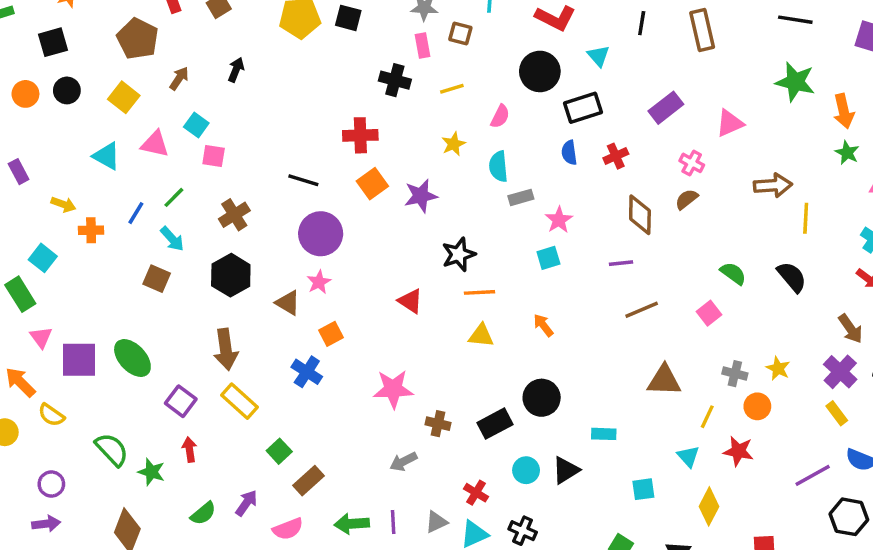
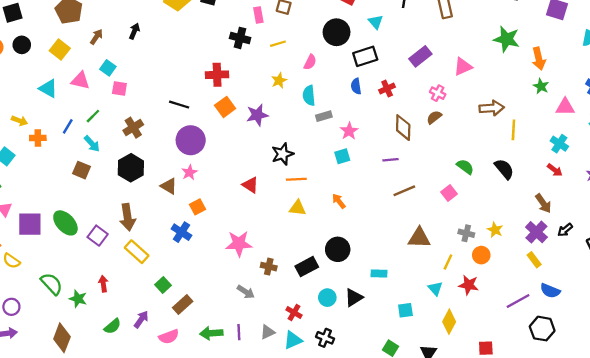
purple square: (181, 401) -> (98, 236), moved
gray arrow: (403, 462) -> (246, 292), turned -120

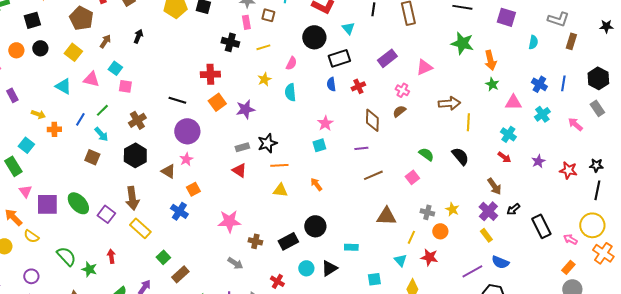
gray rectangle: (324, 116) -> (242, 147), moved

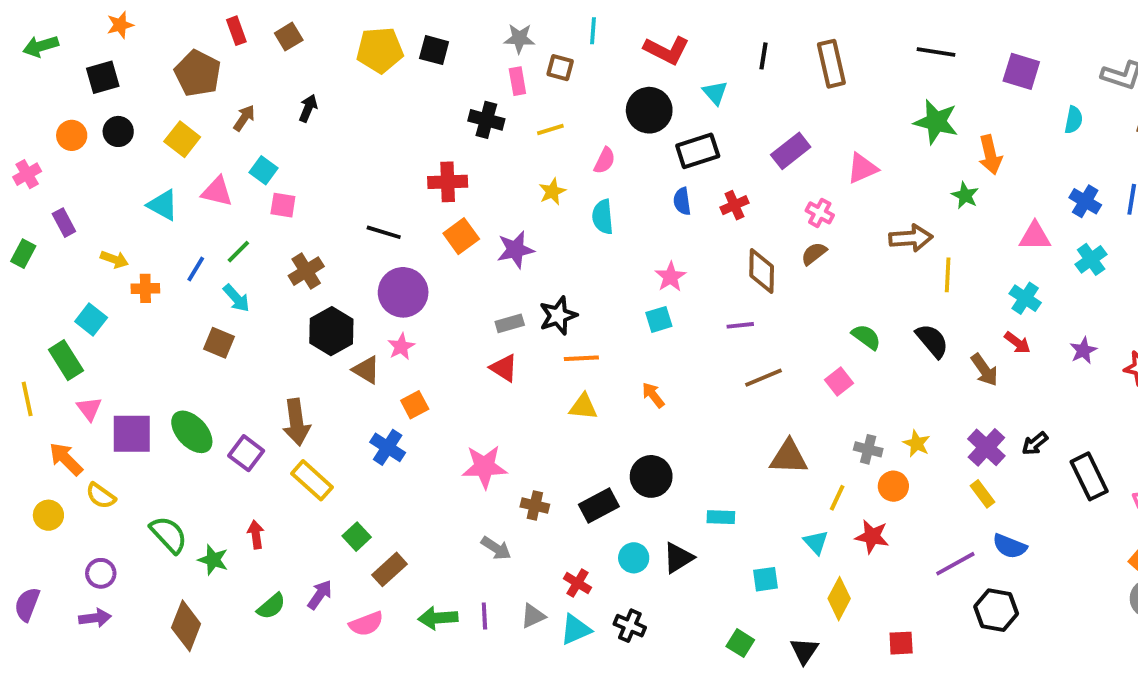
green star: (492, 84) -> (965, 195), moved
black hexagon: (135, 155) -> (331, 331), moved
brown arrow: (494, 186) -> (984, 370), moved

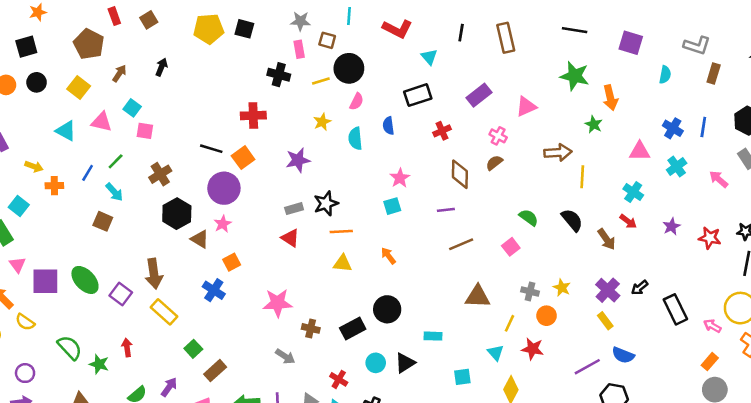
black circle: (649, 110) -> (349, 68), moved
blue semicircle: (682, 201) -> (388, 126), moved
orange square: (461, 236) -> (243, 158), moved

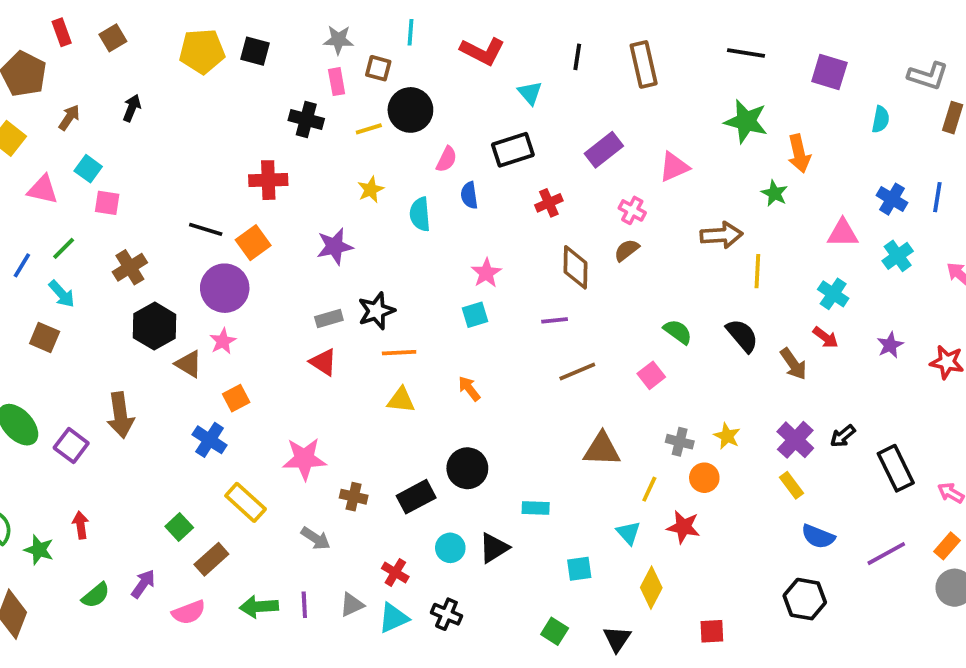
pink semicircle: (357, 101) -> (446, 159), moved
yellow rectangle: (164, 312) -> (246, 502), moved
purple line: (587, 367) -> (886, 554), moved

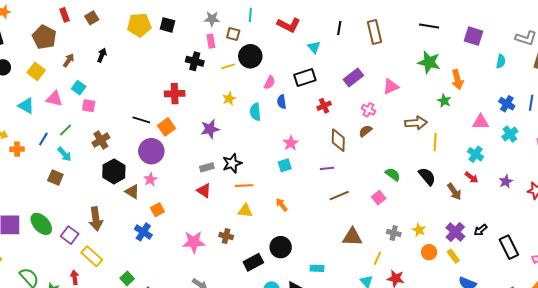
orange circle: (704, 478) -> (429, 252), moved
brown cross: (354, 497) -> (226, 236), moved
yellow rectangle: (246, 502) -> (92, 256), moved

